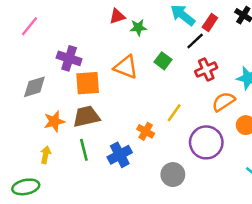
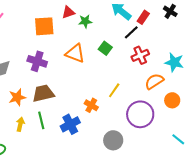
purple cross: (69, 58) -> (37, 61), moved
orange square: (88, 83) -> (44, 26), moved
yellow arrow: (46, 155) -> (20, 124), moved

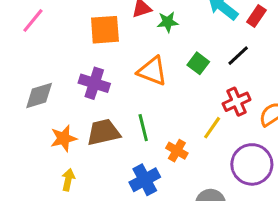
black line: (131, 32) -> (238, 56), moved
red cross: (140, 55) -> (237, 102), moved
green line: (41, 120) -> (143, 128), moved

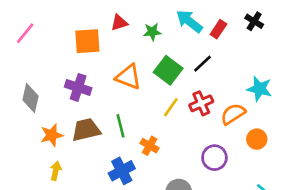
green star: (168, 22) -> (152, 32), moved
green square: (198, 63) -> (168, 70), size x1.5
gray diamond: (39, 96) -> (30, 98), turned -60
yellow line: (212, 128) -> (171, 107), moved
purple circle: (252, 164) -> (214, 158), size x0.7

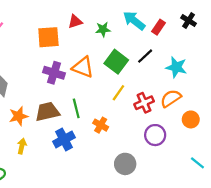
purple cross: (78, 87) -> (54, 73), moved
cyan star: (259, 89) -> (176, 67), moved
red cross: (201, 103) -> (144, 103), moved
blue cross: (122, 171) -> (64, 139), moved

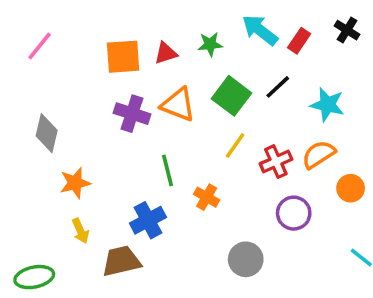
red triangle: (75, 22) -> (166, 53), moved
brown trapezoid: (47, 112) -> (121, 261), moved
yellow arrow: (22, 146) -> (80, 231), turned 144

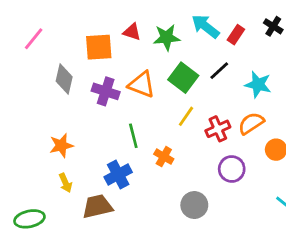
green star: (210, 44) -> (167, 37), size x1.4
red triangle: (166, 53) -> (132, 32), moved, turned 36
gray diamond: (47, 133) -> (64, 79), moved

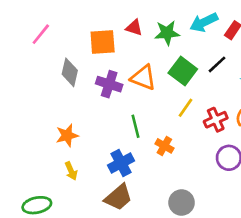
cyan arrow: (205, 26) -> (204, 22), turned -64
gray circle: (194, 205) -> (182, 203), moved
brown trapezoid: (97, 206) -> (118, 197), moved, turned 152

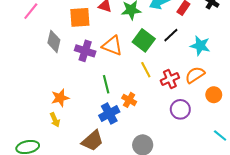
yellow line: (185, 108) -> (146, 70), turned -63
orange star: (67, 135) -> (60, 98), moved
blue cross: (121, 163) -> (109, 114), moved

